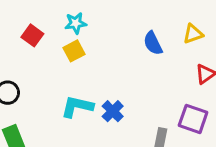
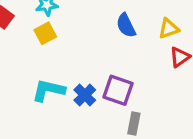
yellow triangle: (193, 34) -> (169, 29), moved
purple square: (193, 119) -> (118, 90), moved

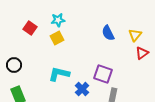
yellow triangle: (169, 29) -> (135, 35), turned -32
blue cross: (85, 95) -> (82, 89), moved

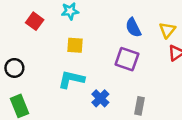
yellow square: (57, 38) -> (75, 45), moved, turned 32
purple square: (103, 74) -> (127, 59), moved

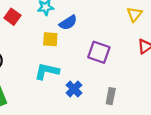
blue semicircle: (133, 28) -> (68, 23), moved, turned -96
yellow triangle: (167, 30) -> (134, 14), moved

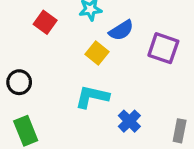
yellow square: (50, 39) -> (97, 53), turned 35
purple square: (99, 52) -> (163, 48), moved

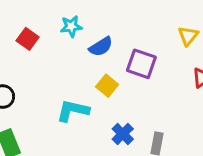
yellow square: (97, 53) -> (107, 86), moved
blue cross: (129, 121) -> (123, 134), moved

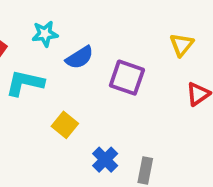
yellow square: (107, 86) -> (65, 125), moved
cyan L-shape: (73, 111) -> (25, 83), moved

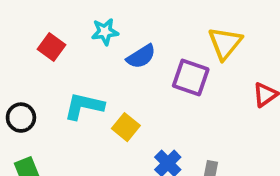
yellow triangle: (182, 45) -> (225, 43), moved, size x1.4
cyan L-shape: (25, 83) -> (84, 106), moved

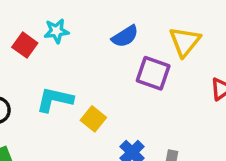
cyan star: (105, 32) -> (56, 31), moved
blue semicircle: (141, 57) -> (125, 36), moved

